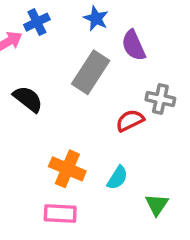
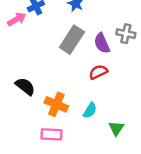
purple semicircle: (134, 45) -> (102, 43), moved
black semicircle: (28, 99) -> (25, 86), moved
gray cross: (160, 99) -> (126, 34), moved

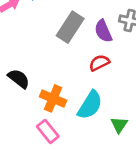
cyan semicircle: (90, 110) -> (90, 105), size x1.6
pink rectangle: (52, 134) -> (48, 131), turned 48

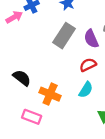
cyan semicircle: (90, 105) -> (86, 90), moved, size x0.7
pink rectangle: (48, 131) -> (32, 117), moved, turned -30

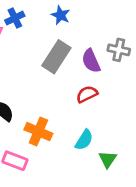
cyan semicircle: (86, 90) -> (84, 140), moved

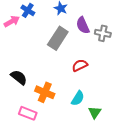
blue cross: (15, 18) -> (28, 10), turned -32
purple semicircle: (91, 61) -> (83, 25), moved

